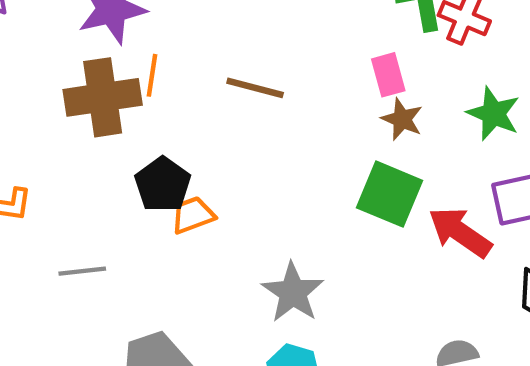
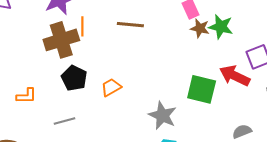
green star: (493, 114) -> (221, 27), moved
black pentagon: (163, 184) -> (74, 78), moved
green square: (390, 194) -> (202, 89), moved

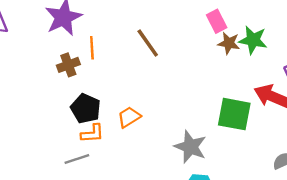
brown line: (130, 25) -> (148, 43), turned 52
brown cross: (61, 40) -> (68, 65), size x0.6
orange L-shape: (26, 96) -> (92, 133), moved

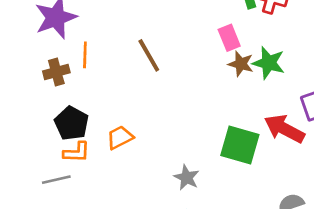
gray star: (190, 147) -> (186, 178), size x0.7

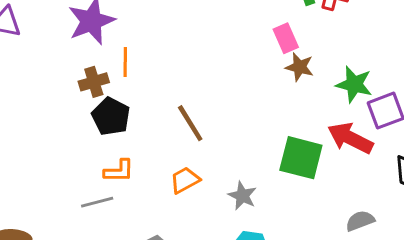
brown line: (149, 55) -> (190, 123), moved
green star: (269, 63) -> (354, 84), moved
black pentagon: (72, 123) -> (111, 116), moved
orange trapezoid: (120, 137) -> (185, 180), moved

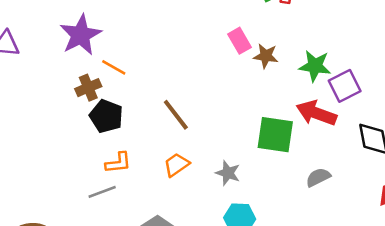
pink rectangle: (286, 38) -> (240, 41), moved
orange line: (125, 62) -> (114, 67), turned -55
gray semicircle: (360, 221) -> (318, 177), moved

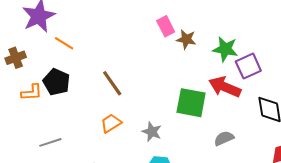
brown cross: (88, 88) -> (16, 58), moved
orange L-shape: (118, 163) -> (32, 92), moved

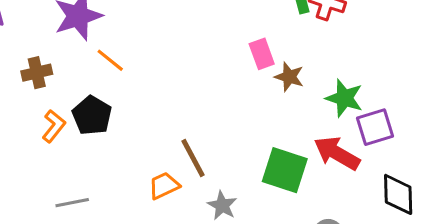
brown line: (112, 83) -> (193, 158), moved
orange L-shape: (32, 92) -> (54, 126), turned -55

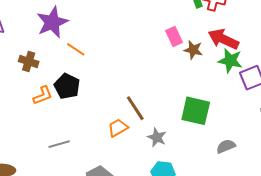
brown cross: (37, 73) -> (29, 62), turned 36
orange L-shape: (54, 126) -> (43, 95), turned 35
red arrow: (337, 153) -> (223, 39), moved

